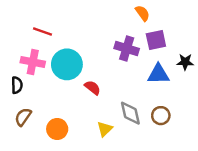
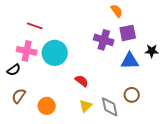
black semicircle: (17, 85) -> (14, 70), turned 56
red semicircle: (93, 88) -> (82, 81), moved
gray diamond: (130, 113) -> (110, 107), moved

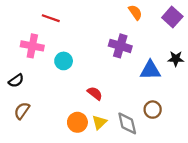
red line: (35, 26) -> (51, 18), moved
purple square: (128, 33) -> (172, 17), moved, turned -36
pink cross: (27, 51) -> (32, 46), moved
cyan circle: (55, 53) -> (64, 61), size x0.6
orange circle: (47, 106) -> (77, 122), moved

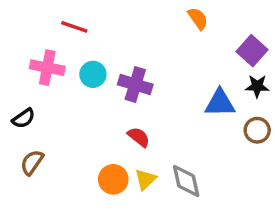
purple square: (172, 17) -> (252, 51), moved
purple cross: (120, 46) -> (135, 84), moved
cyan circle: (64, 61) -> (93, 74), moved
brown circle: (153, 110) -> (257, 130), moved

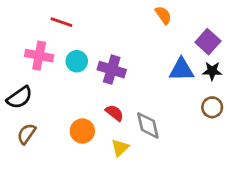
blue triangle: (220, 103) -> (181, 70), moved
black semicircle: (24, 118) -> (20, 98), size x1.4
orange circle: (113, 179) -> (82, 131), moved
gray diamond: (186, 181) -> (148, 125), moved

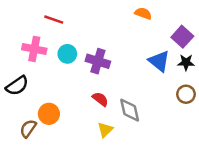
orange semicircle: (163, 15) -> (143, 13), turned -35
blue triangle: (181, 70) -> (159, 61), turned 40
orange circle: (82, 131) -> (49, 114), moved
brown semicircle: (27, 134) -> (28, 128), moved

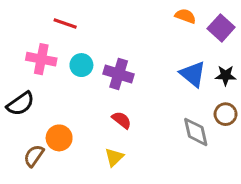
orange semicircle: (143, 13) -> (185, 16), moved
purple square: (182, 37) -> (221, 28), moved
gray diamond: (130, 110) -> (196, 132), moved
yellow triangle: (105, 130) -> (114, 157), moved

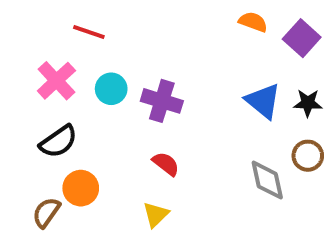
pink cross: (41, 59) -> (56, 81), turned 36
black semicircle: (20, 104) -> (58, 141), moved

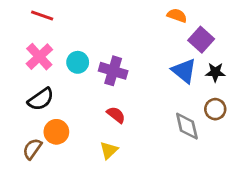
red line: (89, 32) -> (42, 15), moved
purple square: (302, 38) -> (201, 40), moved

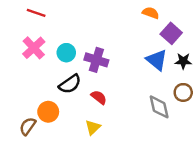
black semicircle: (41, 99) -> (70, 84), moved

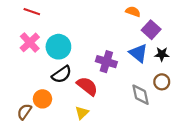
cyan circle: (66, 53) -> (58, 47), size x1.5
purple cross: (96, 60) -> (106, 62), moved
red semicircle: (99, 97) -> (87, 86), size x1.5

